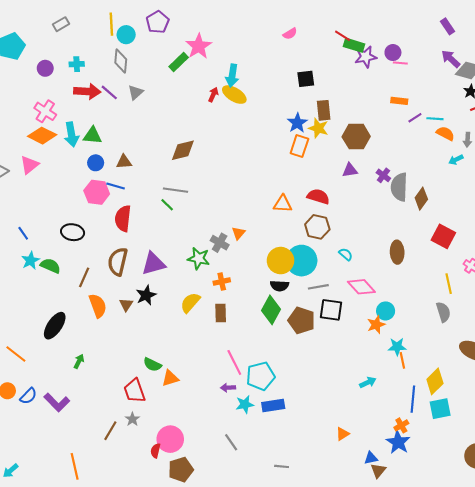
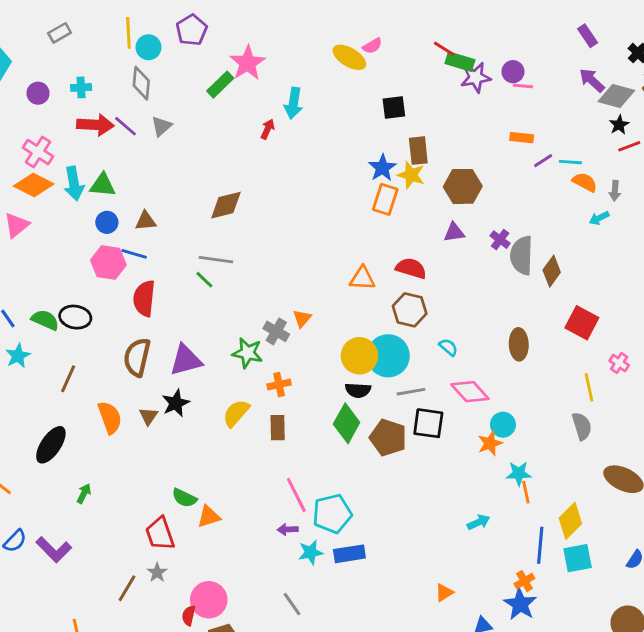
yellow ellipse: (234, 95) -> (349, 57), moved
green semicircle: (50, 266) -> (45, 320), moved
brown line: (84, 277) -> (68, 379), moved

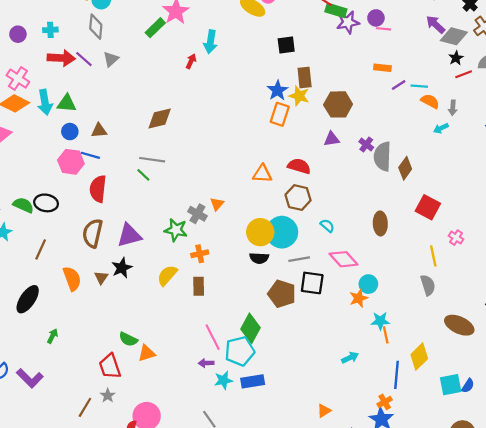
green diamond: (347, 423) -> (250, 328), moved
cyan square: (578, 558) -> (451, 385), moved

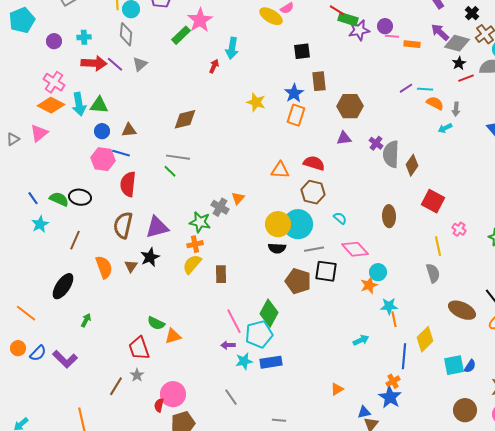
orange rectangle: (382, 68) -> (412, 44), moved
yellow star: (299, 96) -> (256, 102), moved
orange cross: (200, 254) -> (195, 244), moved

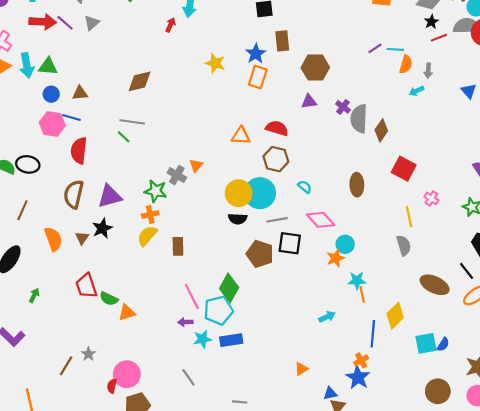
orange semicircle: (435, 103) -> (406, 64), turned 78
red trapezoid: (139, 348) -> (86, 286), moved

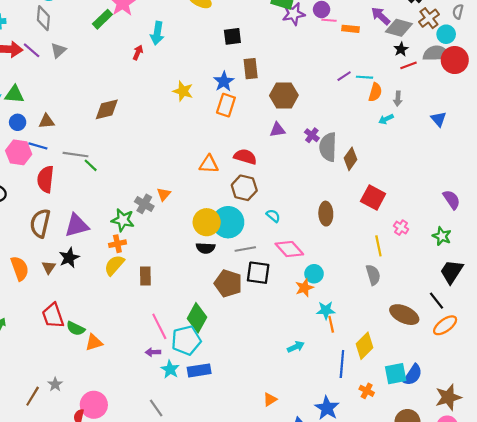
gray line: (132, 122) -> (76, 155), moved
cyan star: (202, 339) -> (170, 369), turned -30
blue semicircle: (443, 344) -> (413, 375), size x1.5
orange cross: (361, 360) -> (367, 391), moved, turned -32

